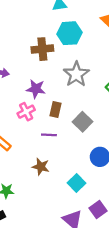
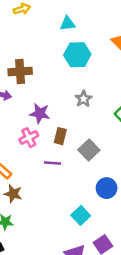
brown cross: (42, 49) -> (20, 72), moved
gray star: (76, 74) -> (84, 99), size x0.6
brown star: (41, 167) -> (13, 194), moved

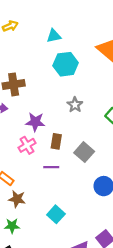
cyan square: (81, 215) -> (56, 214), moved

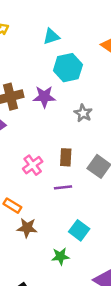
purple star: (35, 122) -> (44, 97), moved
cyan square: (56, 214) -> (79, 230), moved
green star: (12, 226) -> (60, 256), moved

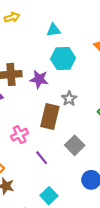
brown rectangle: (66, 157) -> (50, 117), moved, size x1.6
purple line: (63, 187) -> (42, 158), turned 48

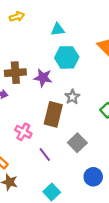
pink cross: (20, 135) -> (23, 132), turned -35

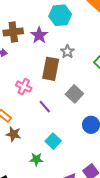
purple star: (43, 78) -> (39, 35), turned 30

